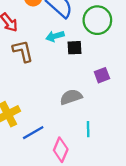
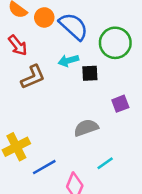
brown L-shape: (23, 51) -> (33, 77), turned 80
cyan line: (88, 129) -> (105, 163), turned 56

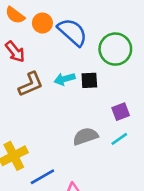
cyan arrow: (68, 61) -> (65, 79), moved
cyan line: (105, 163) -> (119, 139), moved

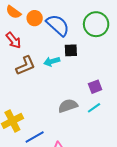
green circle: (115, 49) -> (96, 24), moved
black square: (89, 80) -> (71, 50), moved

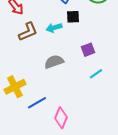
purple square: (95, 87) -> (88, 50), moved
gray semicircle: (68, 106) -> (54, 62), moved

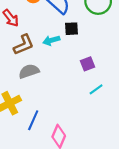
gray semicircle: (54, 62) -> (29, 71), moved
blue line: (37, 103) -> (33, 120), turned -36

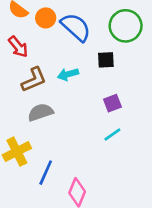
black square: (72, 29) -> (106, 60), moved
cyan line: (96, 89) -> (112, 135), moved

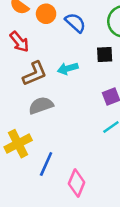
blue semicircle: (76, 27) -> (75, 23), size x0.7

